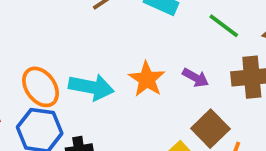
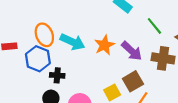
purple arrow: (196, 78) -> (132, 51), size x1.5

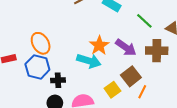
cyan arrow: (73, 42) -> (89, 61), moved

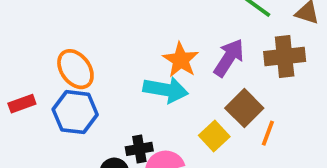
purple arrow: (126, 48) -> (229, 58), turned -85
black cross: (58, 80) -> (139, 149), moved

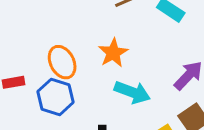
orange star: (181, 60) -> (113, 53), moved

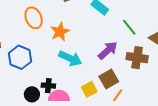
orange ellipse: (62, 62) -> (34, 18), moved

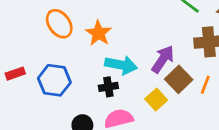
purple arrow: (108, 50) -> (163, 59), moved
black cross: (48, 86) -> (108, 87), moved
orange line: (118, 95) -> (205, 85), moved

